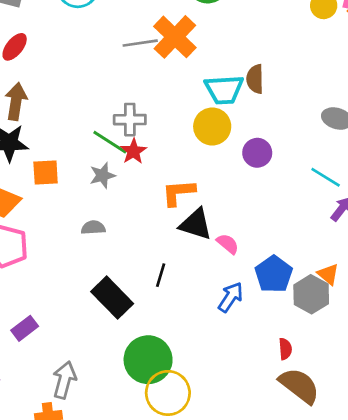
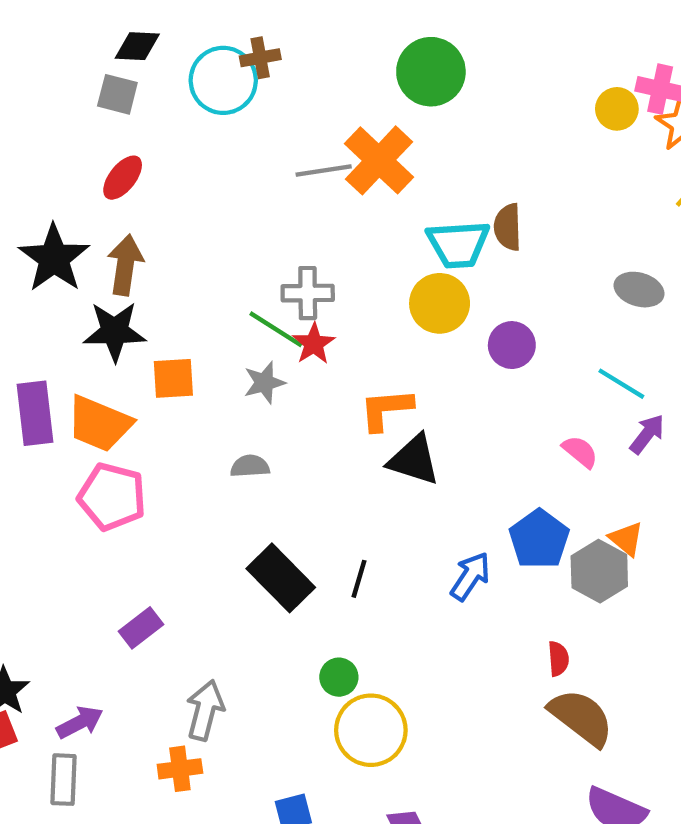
pink semicircle: (228, 244) -> (580, 452), moved
black line: (161, 275) -> (359, 579), moved
green circle: (148, 360) -> (339, 677), size x0.5

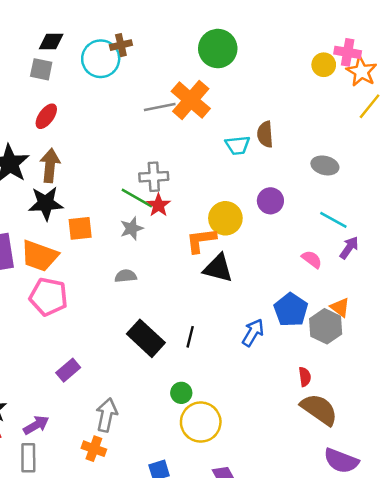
cyan trapezoid: (458, 244) -> (238, 145), size x0.7
gray ellipse: (639, 290) -> (325, 165), moved
yellow circle: (440, 303) -> (225, 218), moved
orange cross: (180, 769) -> (94, 449), turned 30

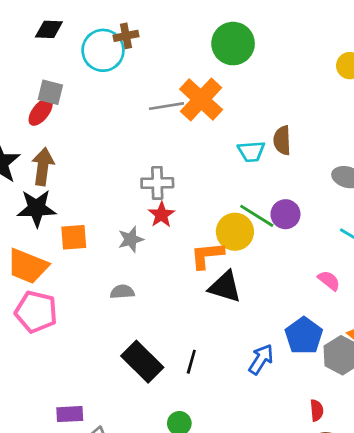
gray square: (41, 69) -> (50, 92), moved
green line: (137, 198) -> (257, 216), moved
purple rectangle: (68, 370) -> (70, 414), moved, turned 35

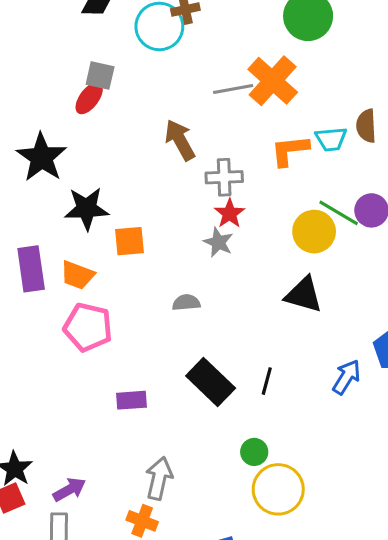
brown arrow: (43, 167) -> (180, 140), moved, turned -36
gray star: (131, 239) -> (218, 242), moved, turned -30
orange L-shape: (207, 255) -> (290, 150), moved
orange trapezoid: (28, 266) -> (77, 275), size x0.7
purple rectangle: (70, 414) -> (131, 400), moved

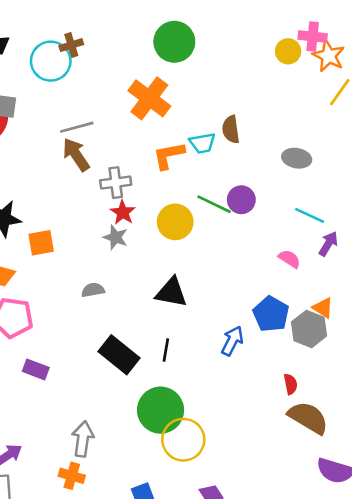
gray line: (233, 89) -> (77, 127), moved
yellow circle: (314, 232) -> (175, 222), moved
black triangle: (304, 295) -> (171, 292), moved
purple rectangle: (131, 400) -> (36, 369), moved, turned 30
green circle: (254, 452) -> (161, 410), size x2.0

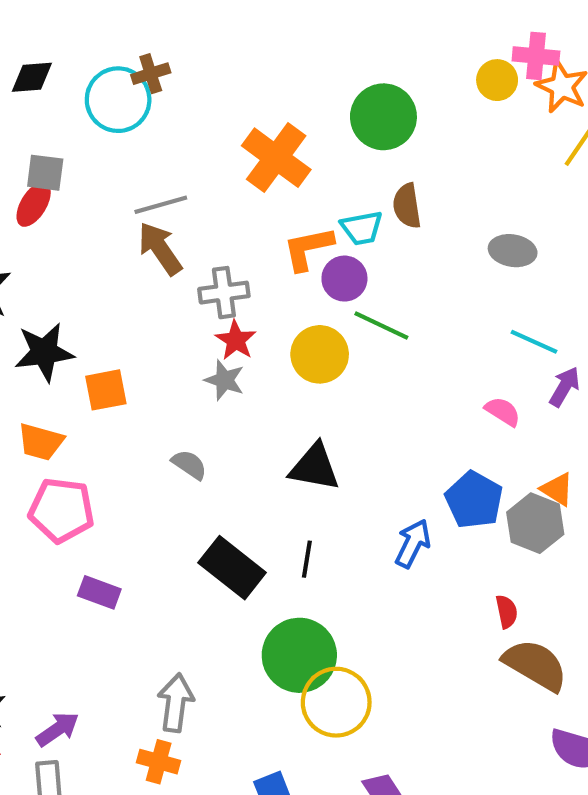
green circle: (174, 42) -> (383, 117), moved
purple circle: (241, 200) -> (344, 279), moved
gray semicircle: (93, 290) -> (189, 465), turned 45

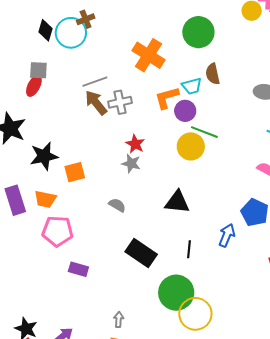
black diamond: (32, 77) -> (46, 30), moved, turned -65
gray cross: (224, 293) -> (120, 102), moved
yellow circle: (320, 354) -> (191, 146), moved
black line: (307, 559) -> (189, 249), moved
gray arrow: (176, 703) -> (119, 319), size x0.6

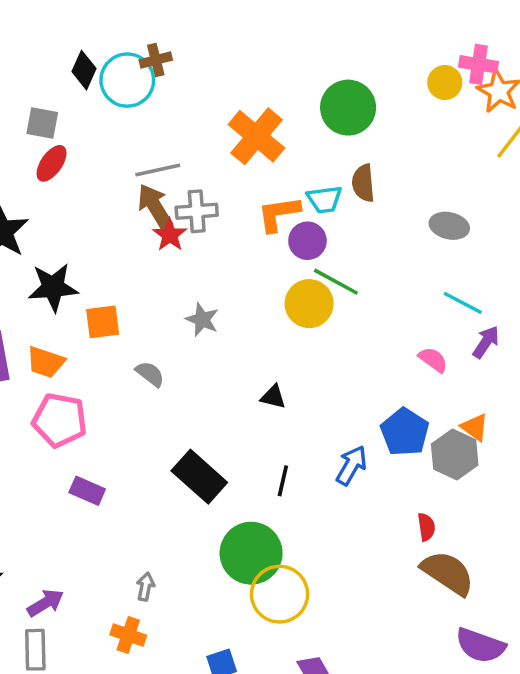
gray square: (38, 70) -> (42, 123), moved
red star: (135, 144) -> (170, 235), moved
black triangle: (177, 202) -> (273, 397), size x0.6
gray semicircle: (117, 205) -> (150, 374), moved

